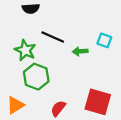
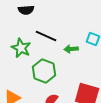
green hexagon: (36, 77) -> (44, 71), moved

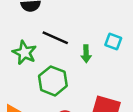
green arrow: (71, 49) -> (86, 54), turned -88

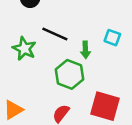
green hexagon: (53, 81) -> (70, 74), moved

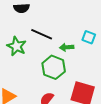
green arrow: (85, 50) -> (67, 47), turned 88

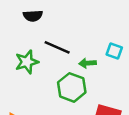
green star: (17, 46) -> (27, 62), turned 30

